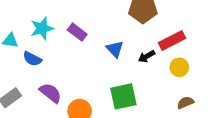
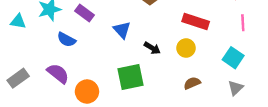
red rectangle: (172, 41) -> (196, 21), moved, turned 45
black arrow: (146, 56) -> (152, 48), moved, turned -119
blue semicircle: (32, 59) -> (66, 40), moved

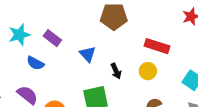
black arrow: (152, 48) -> (116, 71), turned 35

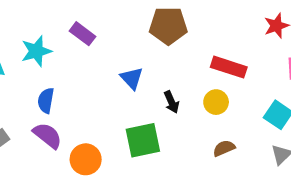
purple rectangle: (52, 38) -> (82, 34), moved
blue semicircle: (35, 63) -> (46, 100), moved, turned 72

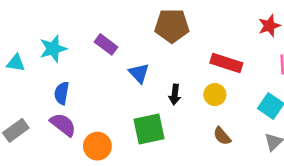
purple rectangle: (82, 34) -> (106, 44), moved
black arrow: (172, 102) -> (175, 95), turned 30
brown semicircle: (224, 148) -> (222, 136), turned -108

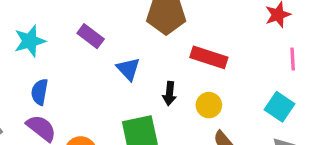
red rectangle: (226, 63) -> (209, 57), moved
yellow circle: (215, 95) -> (209, 105), moved

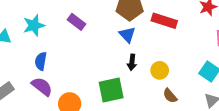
red rectangle: (209, 57) -> (164, 21), moved
blue triangle: (128, 69) -> (127, 35), moved

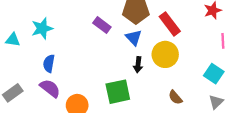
red rectangle: (164, 21) -> (170, 24), turned 35
purple rectangle: (77, 22) -> (102, 25), moved
yellow circle: (160, 70) -> (165, 54), moved, size x1.5

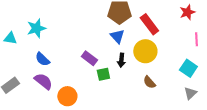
purple rectangle: (102, 25) -> (89, 58), moved
blue semicircle: (49, 63) -> (42, 59), turned -56
green square: (118, 92) -> (103, 74), moved, size x0.6
brown semicircle: (175, 97) -> (149, 82), moved

